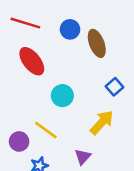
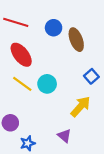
yellow line: (46, 130) -> (22, 84), moved
purple triangle: (83, 157) -> (64, 136), turned -32

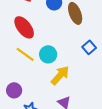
yellow arrow: (81, 107) -> (60, 75), moved

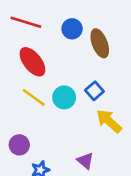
blue square: (89, 47) -> (94, 91), moved
yellow arrow: (60, 75) -> (109, 121), moved, turned -90

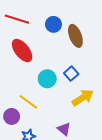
yellow line: (34, 97) -> (28, 102), moved
yellow arrow: (109, 121) -> (83, 98), turned 105

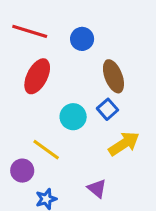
brown ellipse: (75, 36) -> (113, 76), moved
red ellipse: (22, 51) -> (37, 76), turned 65

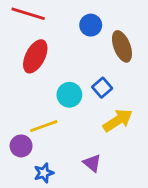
blue circle: (82, 39) -> (91, 25), moved
brown ellipse: (113, 76) -> (122, 46), moved
yellow line: (46, 150) -> (44, 126), turned -56

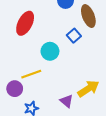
blue square: (102, 88) -> (74, 36), moved
yellow arrow: (118, 120) -> (88, 89), moved

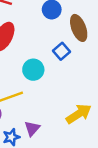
purple triangle: (67, 101) -> (32, 129), moved, turned 32

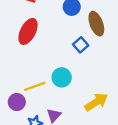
cyan circle: (33, 70) -> (62, 77), moved

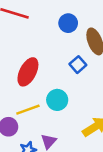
red ellipse: (28, 31) -> (28, 72), moved

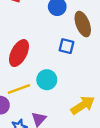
blue square: (78, 65) -> (67, 46), turned -35

